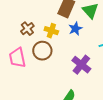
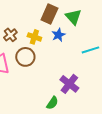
purple cross: (81, 65) -> (69, 84), moved

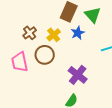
yellow cross: (34, 37) -> (54, 35), turned 32
purple cross: (69, 84) -> (78, 75), moved

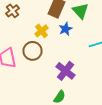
brown cross: (30, 33) -> (12, 11), moved

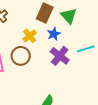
purple cross: (66, 71) -> (60, 56), moved

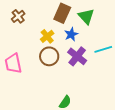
brown circle: (21, 56) -> (49, 56), moved

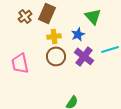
brown rectangle: (62, 13) -> (47, 13), moved
yellow cross: (47, 36) -> (54, 36), turned 32

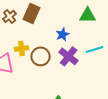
green triangle: (93, 16) -> (88, 15), moved, turned -48
yellow cross: (54, 36) -> (22, 48), moved

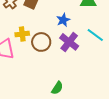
cyan line: (95, 49) -> (95, 35), turned 54

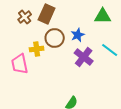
brown circle: (41, 42) -> (55, 38), moved

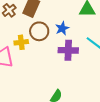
purple cross: (84, 57) -> (68, 50), turned -36

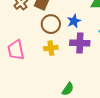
yellow cross: (21, 42) -> (51, 48), moved

